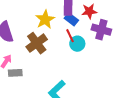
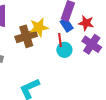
yellow star: (45, 19) -> (39, 27), moved

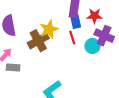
blue rectangle: (67, 25) -> (76, 21), turned 32
cyan circle: (64, 50) -> (92, 46), moved

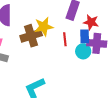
blue rectangle: (76, 21) -> (85, 36), moved
purple cross: (104, 36) -> (97, 43), turned -30

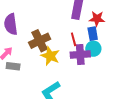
yellow star: (44, 27) -> (50, 56), moved, turned -30
purple cross: (97, 43) -> (80, 54), moved

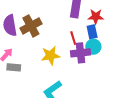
brown cross: (40, 41) -> (31, 26), moved
yellow star: (50, 56) -> (51, 56), turned -30

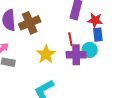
blue rectangle: (92, 32) -> (98, 35), moved
yellow star: (51, 56) -> (46, 54), turned -30

